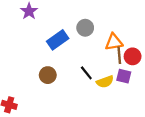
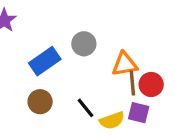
brown circle: (48, 75) -> (40, 102), moved

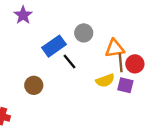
brown circle: (40, 102) -> (34, 85), moved
black line: (85, 108) -> (69, 62), moved
yellow semicircle: (112, 120) -> (105, 81), moved

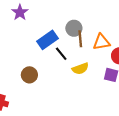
brown line: (121, 63) -> (80, 39), moved
yellow semicircle: (105, 81) -> (80, 69), moved

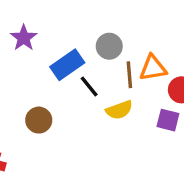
purple star: (20, 12) -> (24, 38), moved
brown line: (80, 39) -> (129, 75), moved

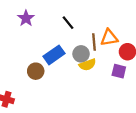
gray circle: (109, 46) -> (81, 54), moved
blue rectangle: (67, 65) -> (54, 55), moved
black line: (89, 86) -> (68, 23), moved

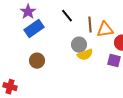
brown line: (94, 42) -> (90, 25), moved
blue rectangle: (54, 55) -> (34, 29), moved

